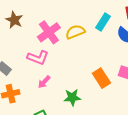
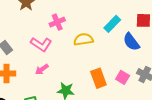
pink cross: (49, 32) -> (57, 22), size x0.7
yellow semicircle: (75, 32) -> (83, 39), moved

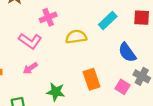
blue semicircle: (131, 42) -> (127, 52), moved
pink square: (123, 77) -> (122, 87), moved

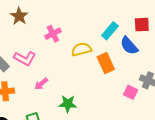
pink L-shape: (30, 41) -> (25, 58), moved
blue semicircle: (127, 52) -> (129, 46), moved
orange rectangle: (91, 79) -> (106, 63), moved

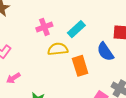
cyan rectangle: (110, 31) -> (76, 29), moved
pink cross: (53, 34) -> (44, 27), moved

